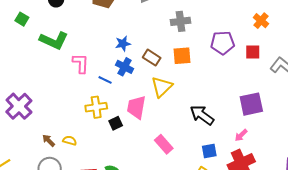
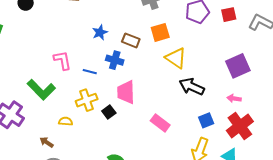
green L-shape: (54, 40) -> (41, 90), moved, turned 32
blue cross: (125, 67) -> (115, 60), moved
yellow triangle: (162, 87) -> (176, 58), moved, turned -30
pink arrow: (241, 135) -> (234, 98), turned 64
yellow semicircle: (70, 141) -> (66, 121), moved

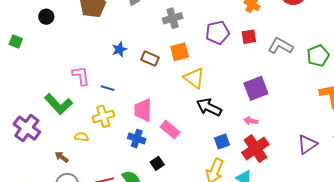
blue cross: (115, 60) -> (137, 139), moved
black square: (109, 112) -> (157, 163), moved
pink rectangle: (160, 123) -> (170, 130), moved

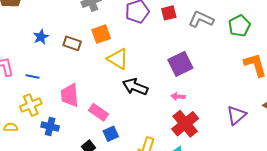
blue cross: (137, 139) -> (50, 126), moved
blue square: (222, 141) -> (111, 134), moved

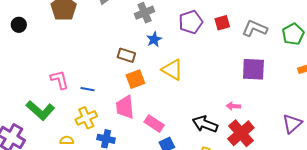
orange square: (101, 34) -> (135, 79), moved
blue star: (41, 37) -> (154, 39), moved
purple square: (180, 64) -> (253, 69), moved, turned 30
black arrow: (135, 87) -> (205, 124), moved

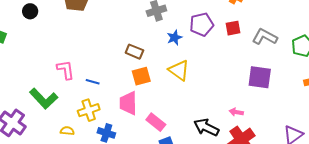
blue star: (154, 39) -> (174, 38), moved

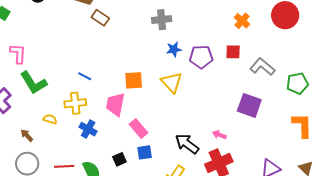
purple pentagon: (202, 24) -> (201, 57), moved
brown rectangle: (134, 52) -> (100, 18), moved
pink L-shape: (66, 70) -> (18, 54), moved

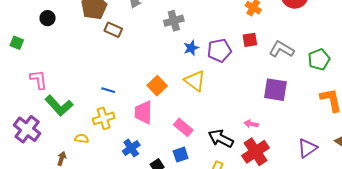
orange square: (134, 80) -> (157, 86), turned -30
pink rectangle: (139, 128) -> (183, 127), moved
blue cross: (88, 129) -> (131, 148), moved, turned 36
brown arrow: (27, 135) -> (62, 159), turned 72

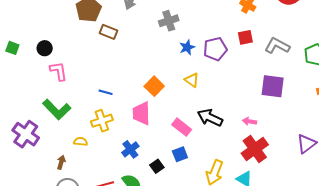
black circle: (48, 18) -> (45, 48), moved
pink L-shape: (39, 80) -> (59, 71), moved
yellow triangle: (195, 81) -> (192, 80), size x0.7
black arrow: (221, 138) -> (210, 118), moved

